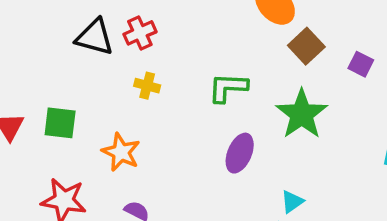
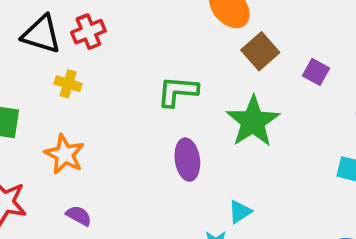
yellow cross: (147, 86) -> (68, 84), moved
purple ellipse: (240, 153) -> (187, 160), turned -33

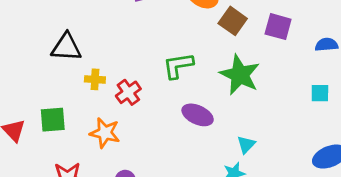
red cross: (88, 32) -> (128, 92), moved
purple square: (316, 72) -> (278, 27), size x1.4
purple ellipse: (187, 160) -> (198, 115), turned -44

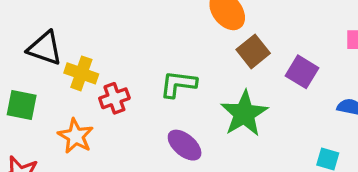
black triangle: (66, 47) -> (45, 48), moved
yellow cross: (95, 79) -> (81, 73), size x1.4

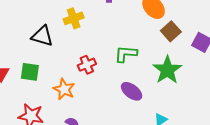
yellow cross: (81, 73) -> (74, 18), moved, turned -36

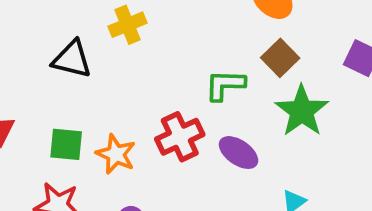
brown square: (171, 31) -> (280, 58), moved
red cross: (87, 65) -> (180, 137), moved, size x1.4
green square: (30, 72) -> (66, 144), moved

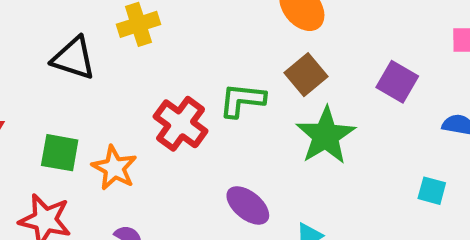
red cross: (180, 137) -> (181, 124), moved, turned -33
purple ellipse: (238, 153) -> (248, 205), moved

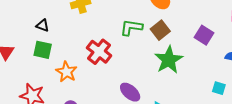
black triangle: (74, 58) -> (43, 25), moved, size x0.6
green L-shape: (242, 100) -> (131, 28), moved
green square: (60, 153) -> (43, 50), moved

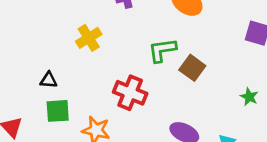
brown square: (160, 30) -> (192, 68), moved
green star: (169, 60) -> (249, 97), moved, size x0.5

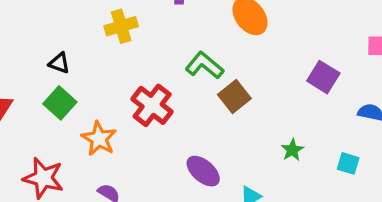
green L-shape: (162, 50) -> (204, 65), turned 32
green square: (58, 111) -> (60, 103), turned 30

